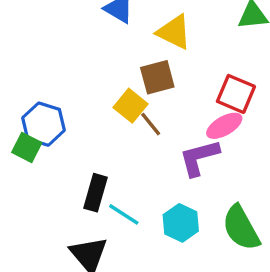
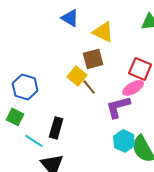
green square: (27, 148) -> (15, 117), moved
cyan line: (124, 214) -> (34, 141), moved
cyan hexagon: (181, 223) -> (124, 141), moved

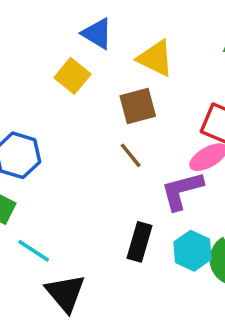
yellow square: (77, 76) -> (72, 76), moved
black rectangle: (56, 128) -> (140, 242), moved

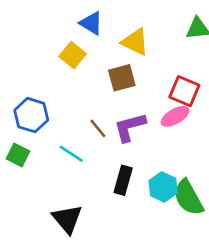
brown line: (131, 155) -> (98, 128), moved
purple L-shape: (182, 191) -> (130, 127), moved
cyan line: (34, 251) -> (71, 154), moved

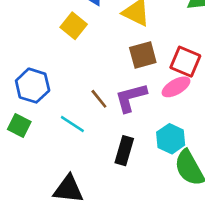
brown square: (122, 78) -> (143, 55), moved
cyan hexagon: (163, 187) -> (171, 139), moved
black triangle: (67, 219) -> (68, 189), turned -44

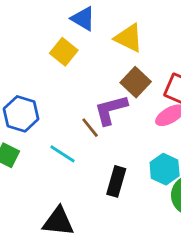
brown square: (143, 55) -> (136, 82), turned -32
purple L-shape: (131, 98) -> (111, 110), moved

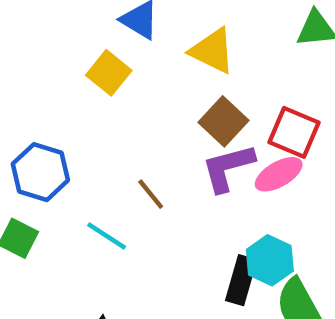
purple L-shape: (111, 110) -> (228, 168), moved
black rectangle: (116, 181) -> (241, 280), moved

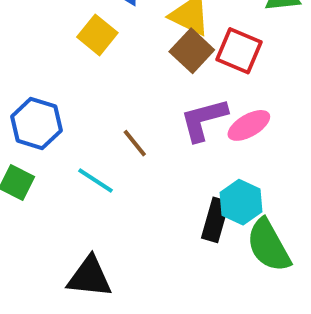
brown square: (223, 121) -> (192, 51), moved
red square: (294, 132) -> (239, 51), moved

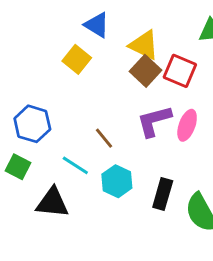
pink ellipse: (249, 125) -> (187, 125), turned -40
cyan hexagon: (241, 202) -> (117, 181), moved
black triangle: (90, 277) -> (52, 203), moved

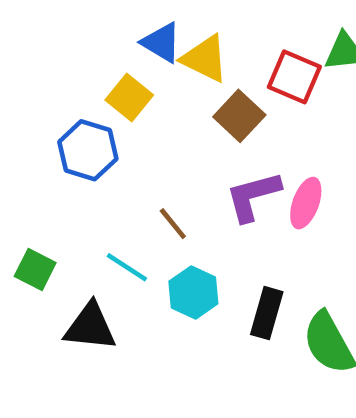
yellow triangle: (144, 45) -> (205, 59), moved
red square: (180, 71) -> (294, 77), moved
blue hexagon: (32, 124) -> (88, 150), moved

